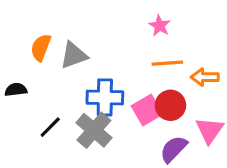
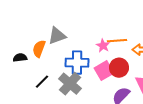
pink star: (160, 26) -> (103, 46), moved
orange semicircle: (41, 47) -> (39, 49), moved

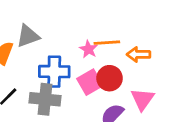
gray cross: (70, 84) -> (45, 99), turned -35

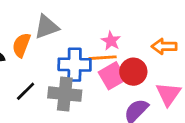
orange line: (107, 43) -> (103, 58), moved

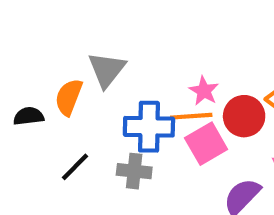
gray triangle: (47, 27) -> (107, 70), turned -32
red circle: (133, 72) -> (244, 116), moved
gray cross: (65, 94) -> (134, 171), size x0.7

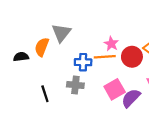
blue cross: (149, 127) -> (83, 62), size x0.7
pink square: (206, 144) -> (115, 89), moved
black line: (75, 167) -> (45, 94), moved, turned -63

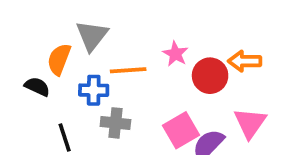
black semicircle: (21, 57) -> (37, 87), moved, turned 32
orange line: (105, 57) -> (128, 70), moved
blue cross: (83, 62) -> (94, 90), moved

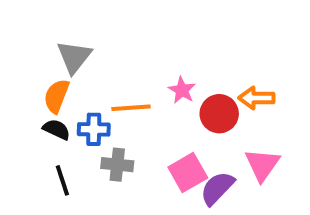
gray triangle: (92, 36) -> (74, 57), moved
black semicircle: (37, 87) -> (57, 129), moved

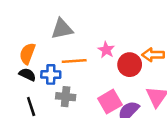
gray triangle: (74, 57) -> (62, 29), moved, turned 40

